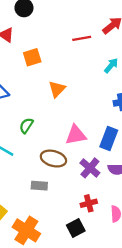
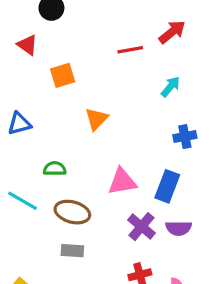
green semicircle: (26, 126) -> (55, 169), turned 56
brown ellipse: (53, 159) -> (72, 212), moved

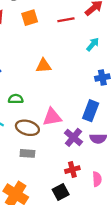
orange square: (63, 75) -> (30, 18), moved
orange triangle: (96, 119) -> (43, 66), turned 42
pink triangle: (122, 182) -> (52, 117), moved

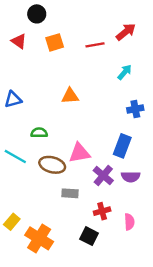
gray rectangle: (27, 153) -> (70, 193), moved
black square: (61, 192) -> (89, 236), turned -35

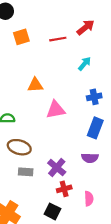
blue rectangle: (122, 146) -> (95, 128), moved
pink triangle: (80, 153) -> (56, 110), moved
purple cross: (103, 176) -> (57, 168), moved
gray rectangle: (70, 193) -> (26, 172), moved

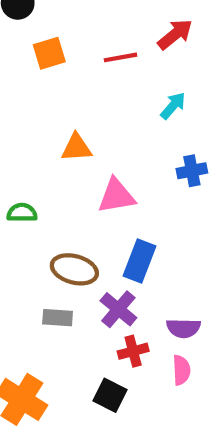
blue rectangle: (95, 128) -> (139, 261), moved
brown ellipse: (19, 147) -> (74, 269), moved
purple semicircle: (90, 158) -> (183, 328), moved

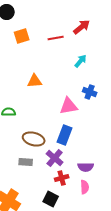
blue cross: (192, 171) -> (90, 92), turned 32
pink triangle: (116, 196) -> (69, 106), moved

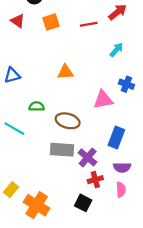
blue rectangle: (65, 135) -> (116, 137), moved
brown ellipse: (34, 139) -> (68, 121), moved
gray rectangle: (26, 162) -> (62, 150), moved, size x1.5

